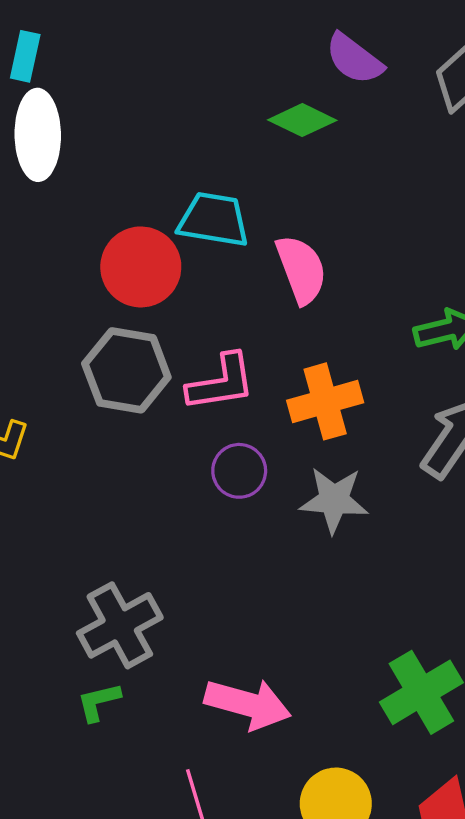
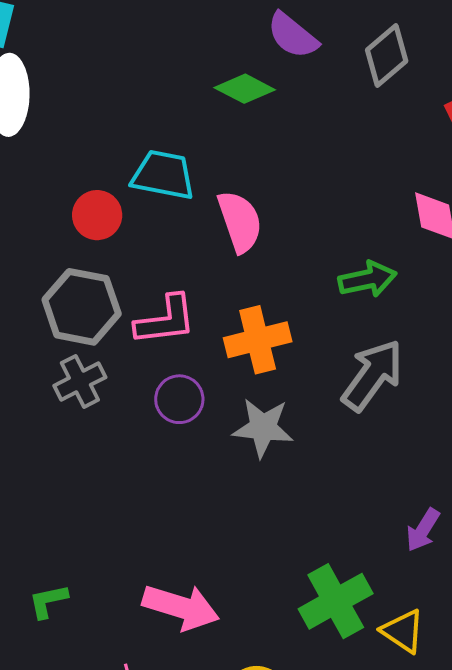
red circle: (141, 267) -> (97, 215), size x0.7
gray cross: (120, 625) -> (80, 381), moved, size x0.7

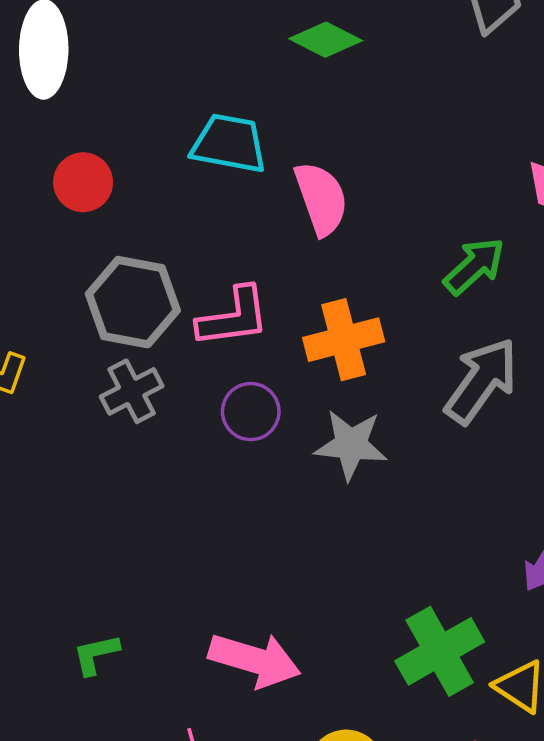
red circle: (97, 215) -> (83, 182), moved
green arrow: (367, 279) -> (474, 266), turned -30

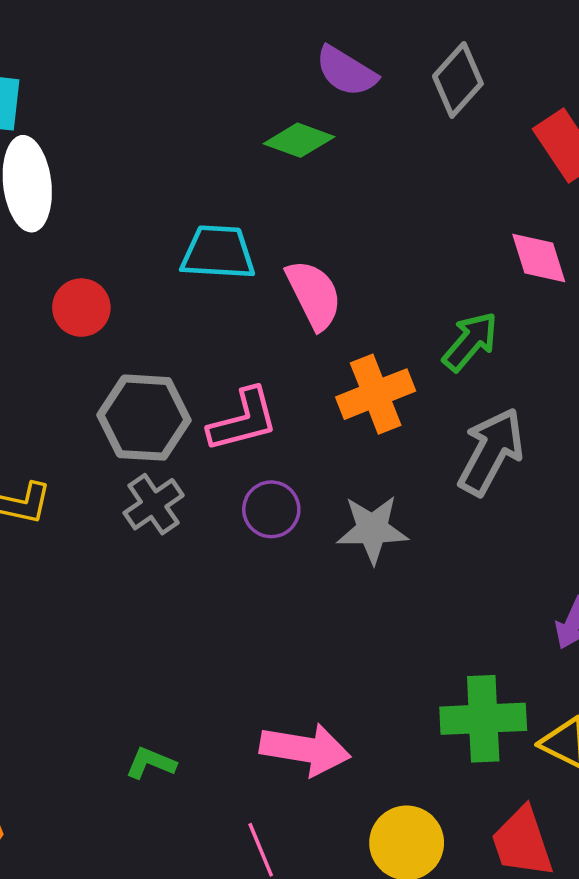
orange cross: (344, 340) -> (376, 394), moved
green cross: (440, 651) -> (483, 719), turned 34
green L-shape: (96, 654) -> (151, 763), turned 42

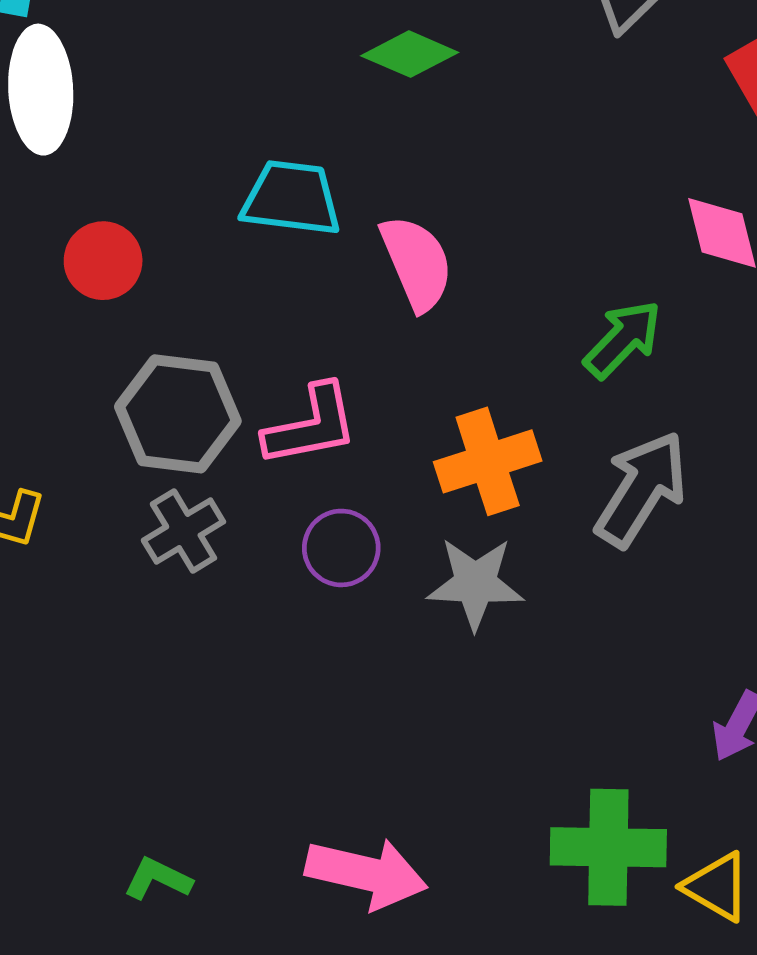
orange cross: (376, 394) -> (488, 461), moved

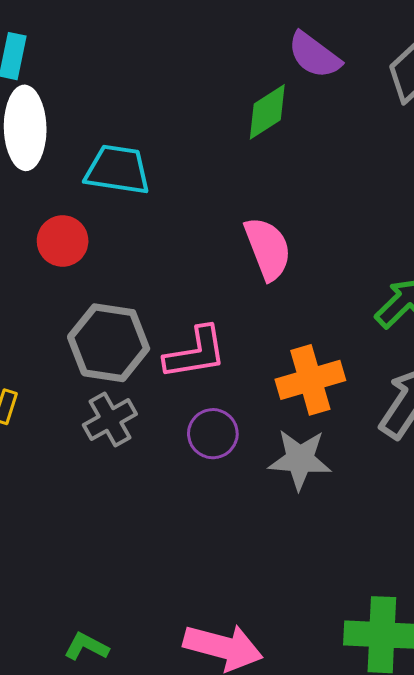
green diamond: (410, 54) -> (267, 112), turned -58
cyan trapezoid: (291, 198) -> (118, 170), moved

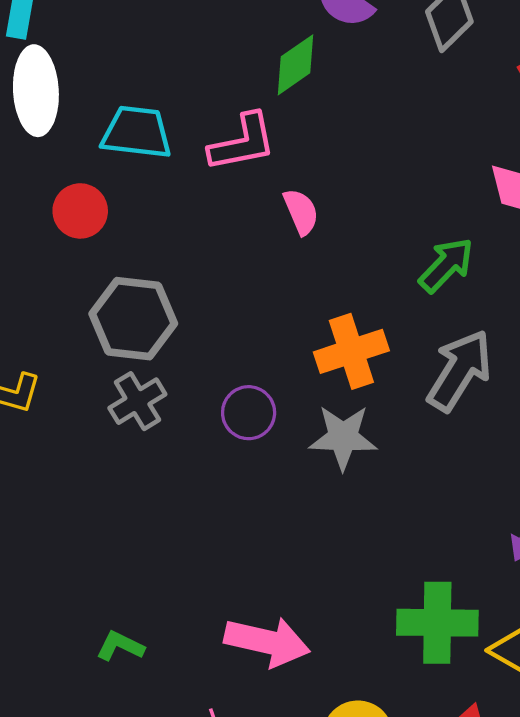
pink semicircle: (268, 249) -> (301, 212), size x0.7
pink L-shape: (195, 353) -> (242, 142), moved

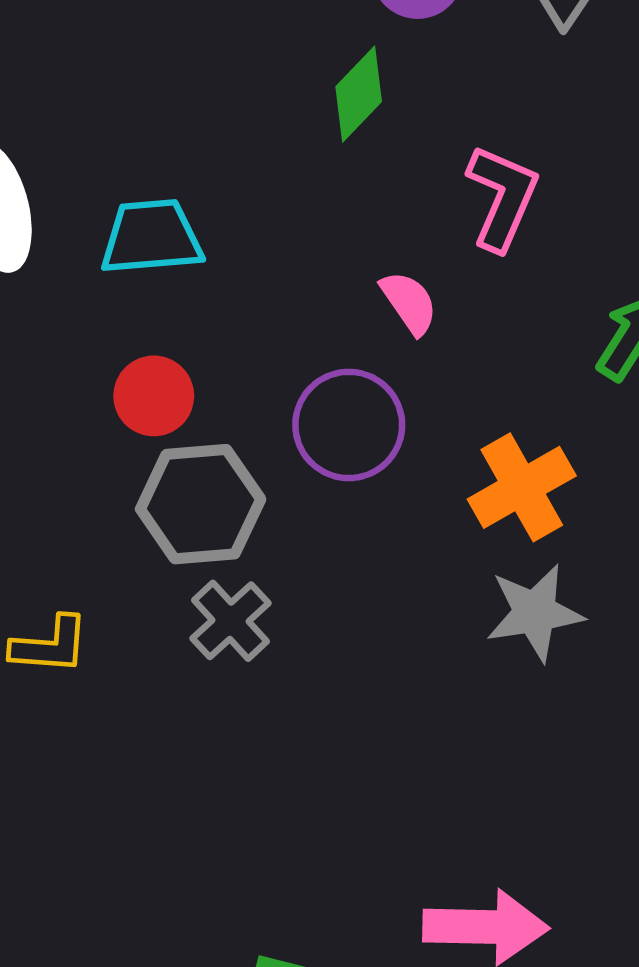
pink L-shape: (242, 142) -> (502, 197), moved, turned -44
red circle: (80, 211) -> (154, 396), moved
purple circle: (249, 413) -> (349, 425), moved, size x1.4

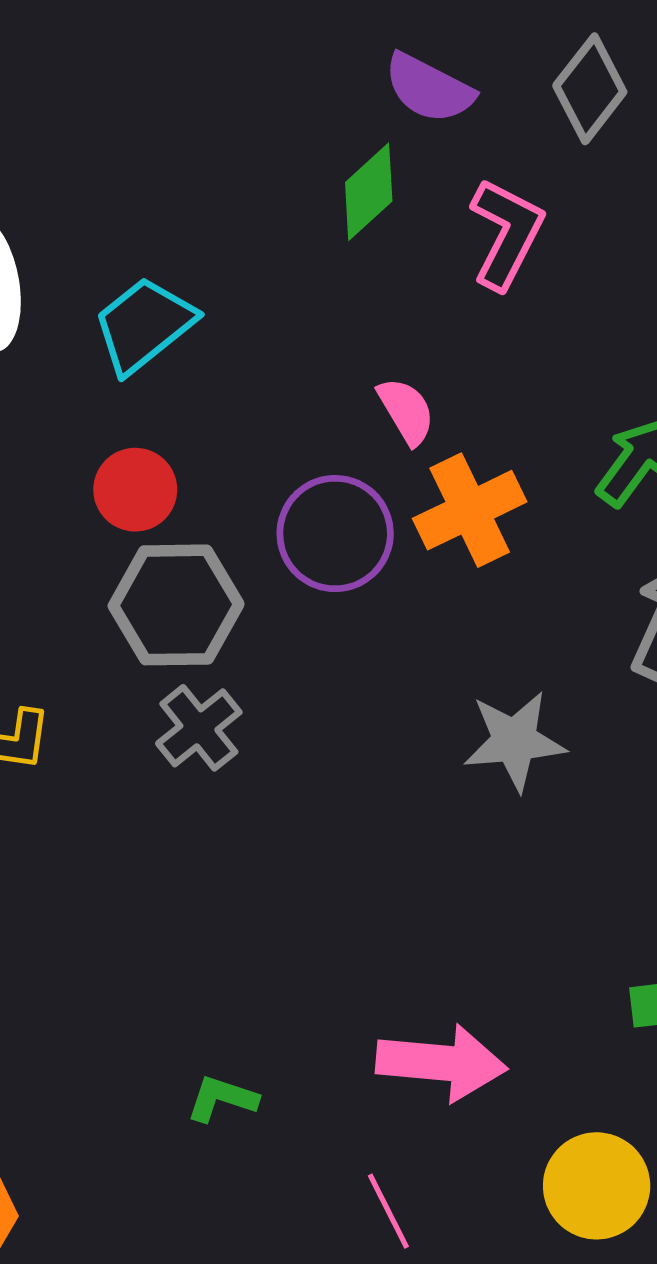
pink L-shape: (502, 197) -> (506, 234), moved
cyan trapezoid: (151, 237) -> (144, 325), turned -38
orange cross: (522, 487) -> (470, 510), moved

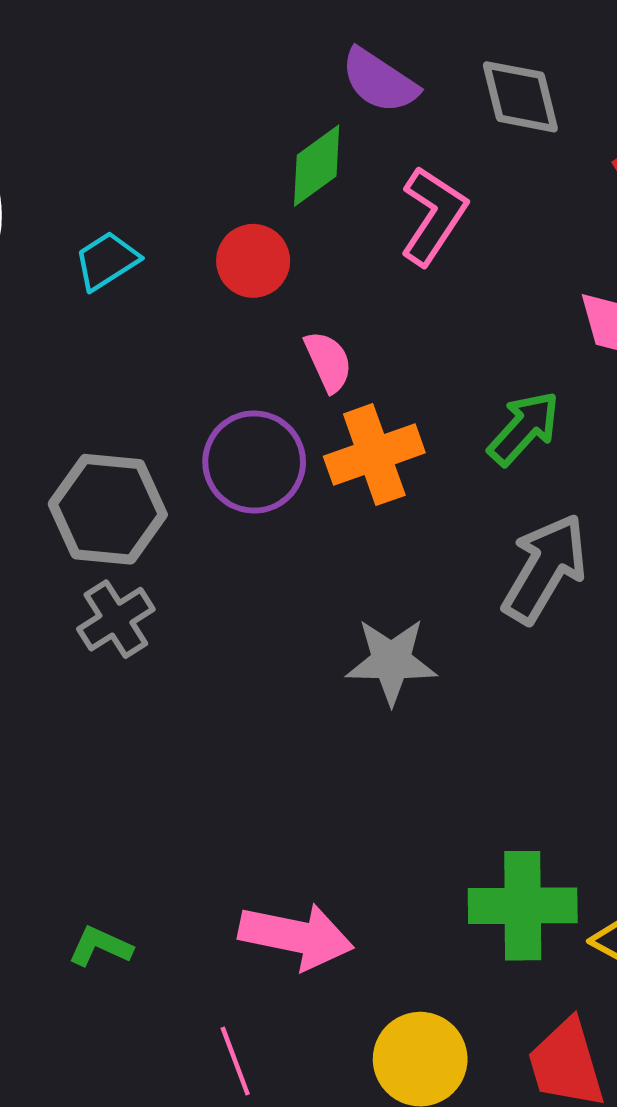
gray diamond: (590, 89) -> (520, 97), turned -58
cyan trapezoid: (144, 325) -> (107, 261), size x0.7
red circle: (135, 490) -> (253, 261), moved

